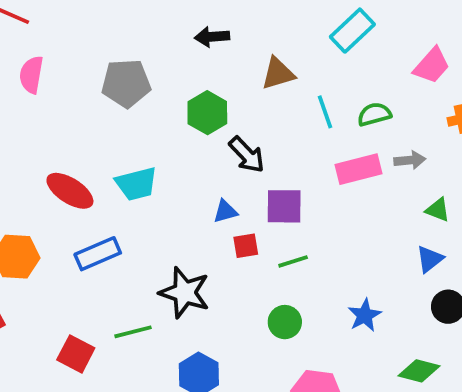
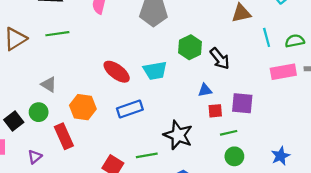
green hexagon: (207, 113) -> (190, 47), moved
purple square: (284, 206) -> (242, 103), moved
green line: (293, 261) -> (229, 133), moved

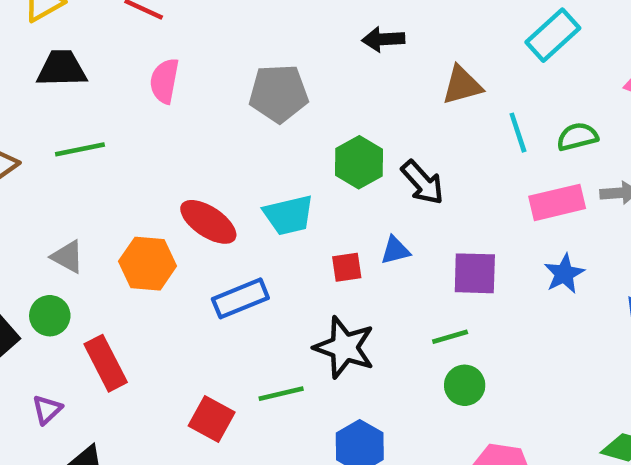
orange hexagon: (83, 107) -> (148, 264), moved
red square: (215, 111) -> (347, 267), moved
blue star: (280, 156) -> (564, 274), moved

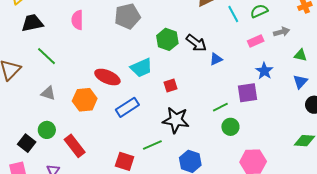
green line: (80, 149) -> (47, 56), turned 65
pink rectangle: (557, 202) -> (256, 41), size x0.7
blue triangle: (395, 250) -> (216, 59), moved
gray triangle: (68, 257) -> (48, 93), moved
purple square: (475, 273) -> (247, 93), moved

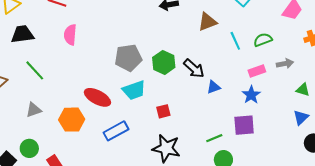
gray pentagon: (127, 16) -> (128, 58), moved
blue star: (264, 71) -> (251, 95), moved
gray triangle: (48, 93) -> (34, 110), turned -42

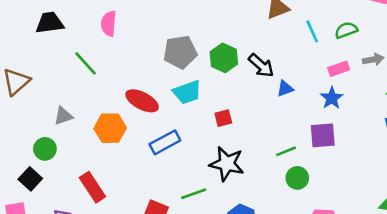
green line: (35, 70) -> (86, 63), moved
green circle: (29, 148) -> (45, 149), moved

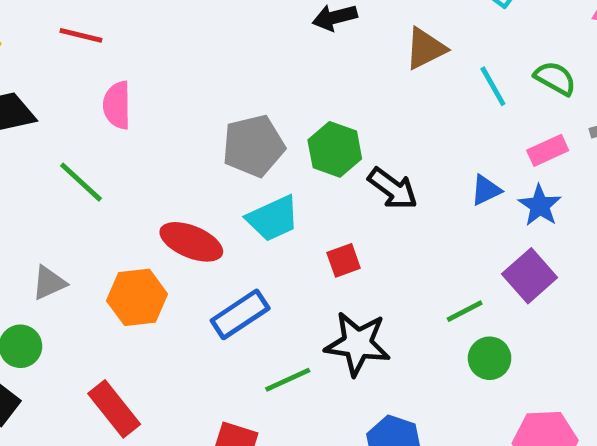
green semicircle: (346, 30) -> (555, 78), turned 55
black arrow: (261, 65) -> (393, 189), moved
blue triangle: (285, 89) -> (486, 190), moved
purple square: (323, 135) -> (530, 276), turned -32
green line: (194, 194) -> (288, 380), moved

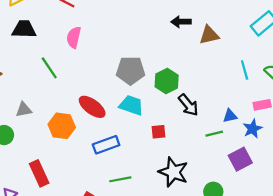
brown triangle: (426, 49) -> (209, 35), moved
cyan trapezoid: (273, 218) -> (131, 105), turned -150
green line: (465, 311) -> (214, 134), moved
black star: (357, 344) -> (173, 172), moved

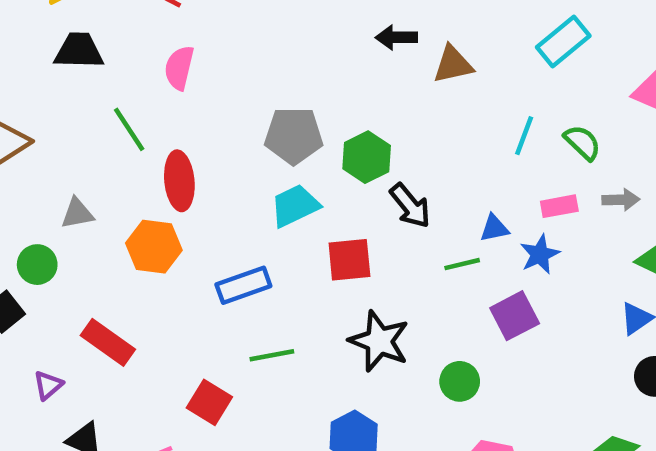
cyan line: (245, 70) -> (524, 136), turned 36
cyan trapezoid: (131, 105) -> (295, 206), turned -45
red ellipse: (92, 107) -> (179, 181), moved, turned 48
red square: (158, 132) -> (349, 260), size x1.5
red rectangle: (39, 173) -> (108, 342), turned -30

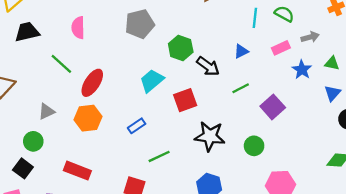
gray pentagon: (294, 136) -> (140, 24), moved
red ellipse: (179, 181) -> (92, 83), turned 52
blue triangle: (494, 228) -> (241, 51), moved
blue star: (540, 254) -> (302, 70), moved
blue rectangle: (243, 285) -> (137, 126), size x0.7

